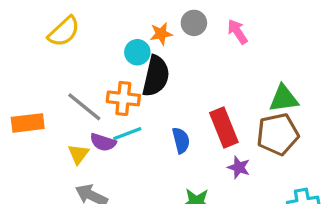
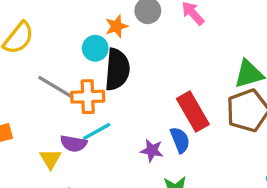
gray line: (84, 107) -> (56, 87), moved
blue semicircle: (181, 140) -> (180, 140), moved
purple star: (239, 167) -> (152, 150), moved

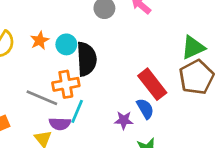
orange star: (116, 26) -> (40, 40), moved
gray line: (56, 87) -> (42, 98), moved
cyan line: (97, 131) -> (77, 111), turned -30

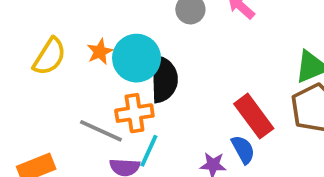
cyan circle: (66, 44) -> (137, 58), size x1.6

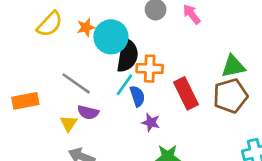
orange cross: (134, 113) -> (150, 69), moved
blue semicircle: (243, 150) -> (137, 96), moved
cyan line: (149, 151) -> (125, 85), moved

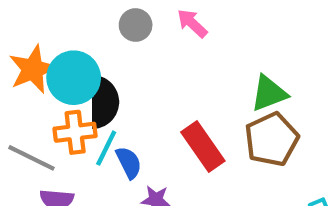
orange star: (86, 27) -> (33, 69), size x1.6
orange cross: (150, 69) -> (75, 132), moved

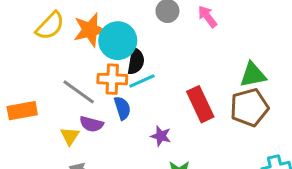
black semicircle: (104, 102) -> (136, 61), size x0.7
cyan line: (106, 148) -> (142, 81), moved, turned 30
blue semicircle: (129, 163) -> (122, 108), moved

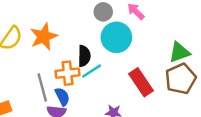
cyan circle: (118, 41) -> (116, 37), moved
gray line: (79, 92) -> (42, 88), turned 48
blue semicircle: (122, 108) -> (62, 97), moved

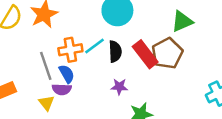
black semicircle: (84, 56) -> (115, 51), moved
brown pentagon: (181, 79) -> (167, 53), moved

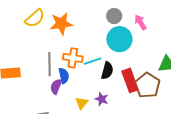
brown pentagon: (167, 53) -> (147, 85), turned -30
purple semicircle: (62, 89) -> (56, 87), turned 91
yellow triangle: (46, 103) -> (82, 103), moved

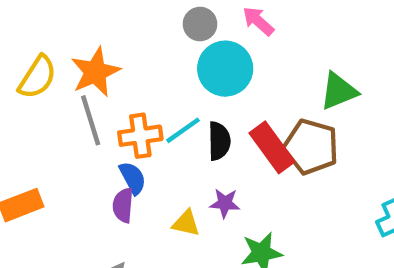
gray line: (50, 64) -> (91, 120), moved
yellow triangle: (82, 103) -> (186, 223), turned -40

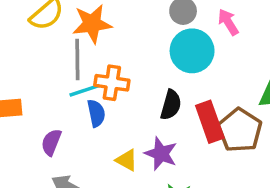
cyan line: (183, 130) -> (84, 90), moved
purple star: (225, 203) -> (161, 154), size x1.4
purple semicircle: (123, 205) -> (51, 142), moved

